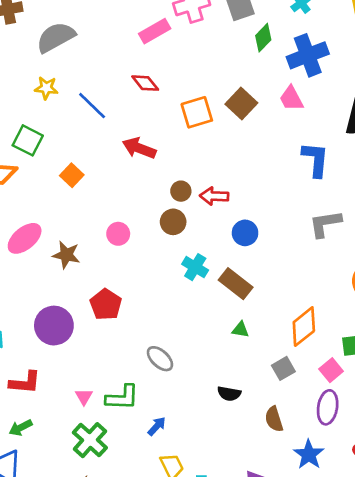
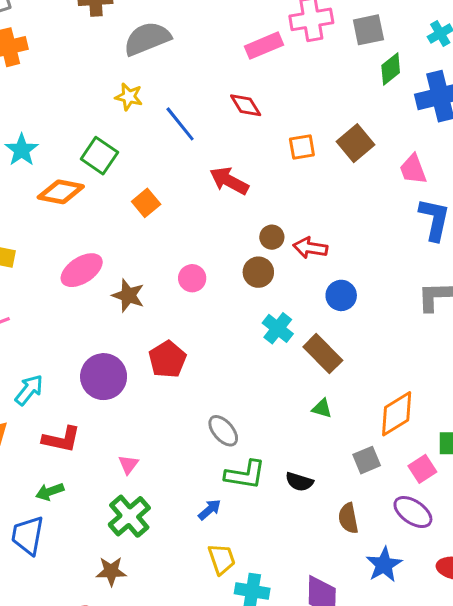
pink trapezoid: (291, 98) -> (413, 169), moved
orange square: (197, 112) -> (302, 147), size x0.7
green L-shape: (122, 398) -> (245, 475), moved
purple ellipse: (328, 407) -> (413, 512), turned -72

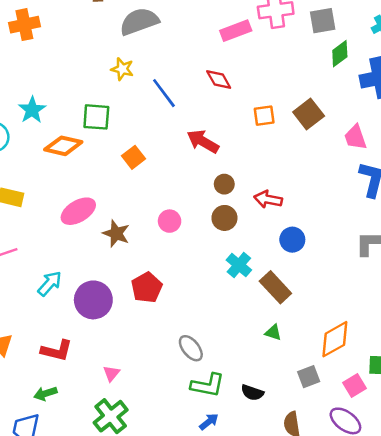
green square: (99, 156) -> (96, 117), turned -32
brown circle: (272, 237) -> (224, 184), moved
cyan arrow: (29, 390) -> (50, 283), moved
blue arrow: (210, 510) -> (209, 422), moved

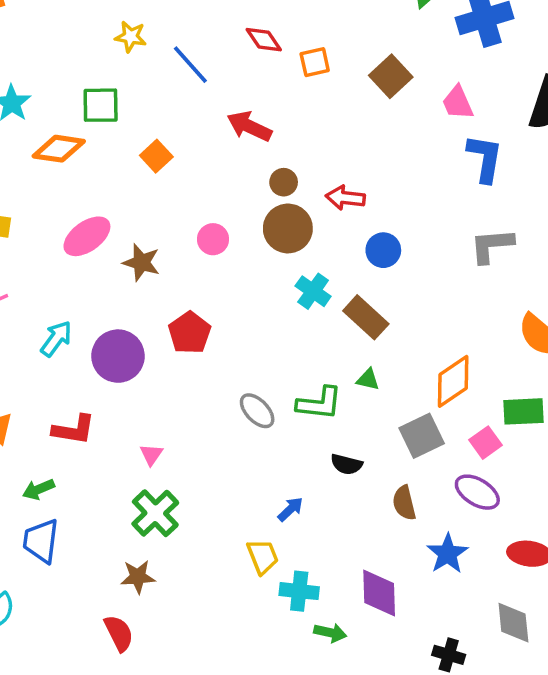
orange square: (264, 116) -> (315, 62), moved
brown circle: (224, 218) -> (288, 228), size x1.4
gray square: (309, 377) -> (422, 436), size x1.4
green L-shape: (208, 385) -> (319, 403), moved
green arrow: (45, 394) -> (39, 489), moved

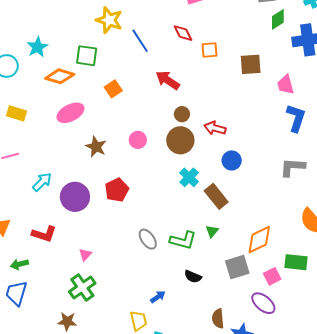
yellow star: (131, 37) -> (109, 20), size x1.5
brown square: (391, 76) -> (251, 64), turned 30
pink ellipse: (87, 236) -> (70, 113), moved
green triangle: (368, 379) -> (212, 231), turned 48
brown semicircle: (404, 503) -> (218, 319), moved

